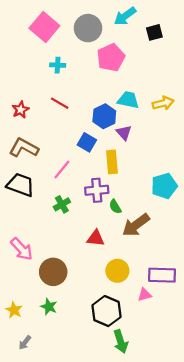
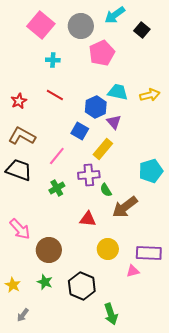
black square: (154, 32) -> (142, 30), turned -35
yellow rectangle: (112, 162) -> (103, 149), turned 45
black hexagon: (106, 311) -> (82, 286), moved

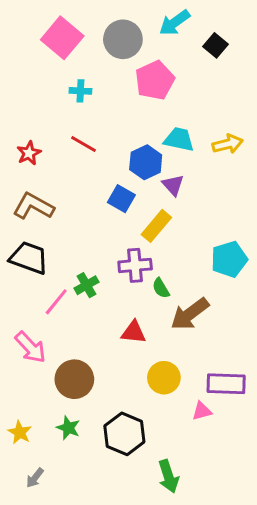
pink line: (57, 156) -> (56, 302), moved

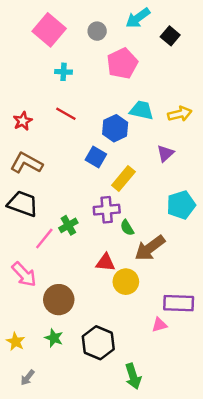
gray circle: (123, 39) -> (97, 31), size x0.6
purple triangle: (173, 185) -> (165, 153), moved, turned 30
yellow circle: (164, 378) -> (126, 282), moved

